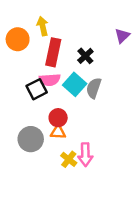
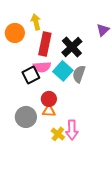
black cross: (85, 56) -> (72, 47), size x1.5

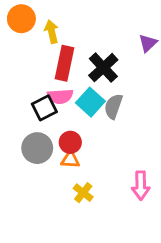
orange circle: (15, 33) -> (21, 19), moved
gray circle: (26, 117) -> (37, 148), moved
pink arrow: (72, 130) -> (141, 185), moved

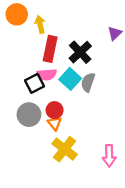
orange triangle: (70, 160) -> (55, 123), turned 48
pink arrow: (141, 185) -> (109, 156), moved
yellow cross: (83, 193) -> (65, 149), size x1.6

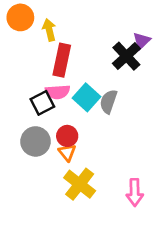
black cross: (80, 52) -> (126, 56), moved

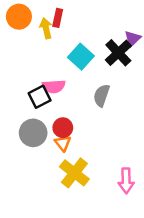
red rectangle: (62, 60) -> (58, 18), moved, size x0.6
cyan square: (86, 97) -> (81, 57), moved

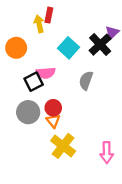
orange circle: (19, 17) -> (16, 48), moved

